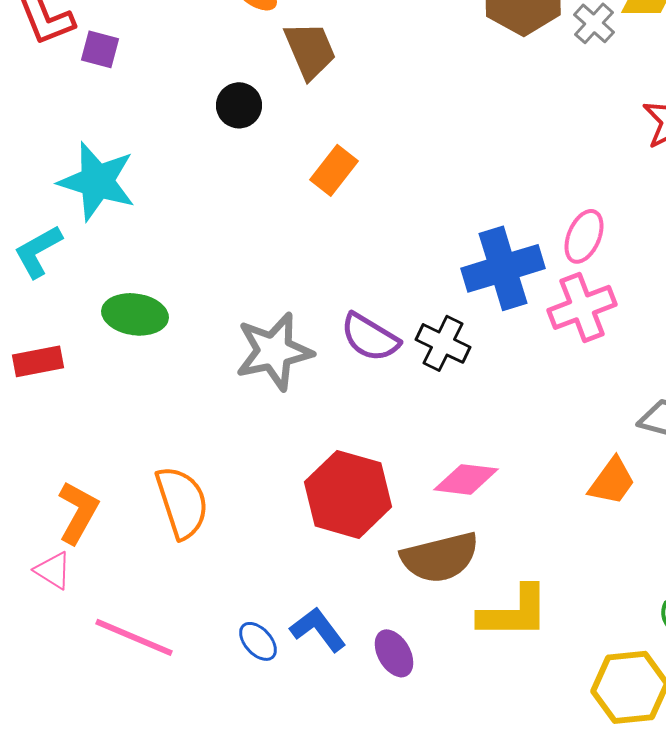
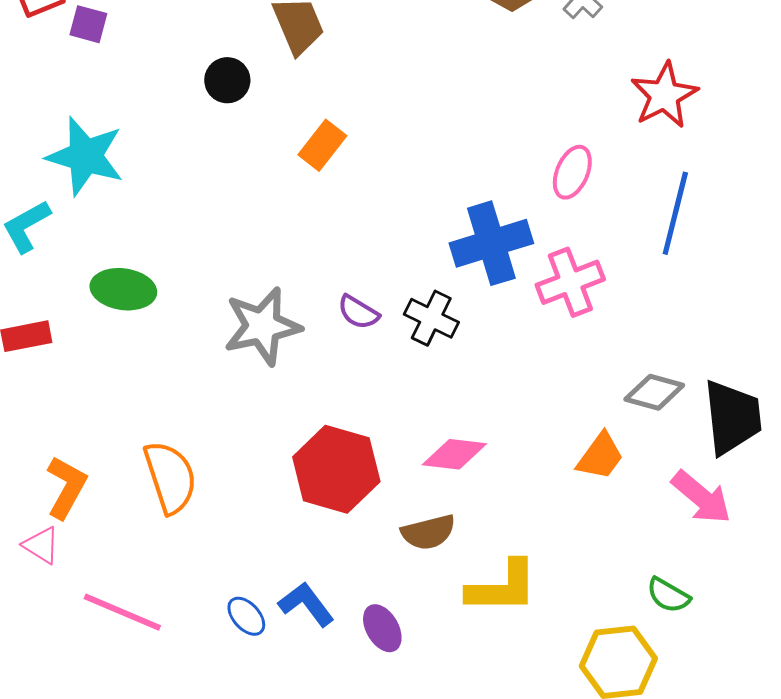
pink ellipse: (584, 236) -> (572, 172), moved
purple semicircle: (370, 337) -> (358, 312), size x0.7
brown semicircle: (440, 557) -> (428, 532), size x0.7

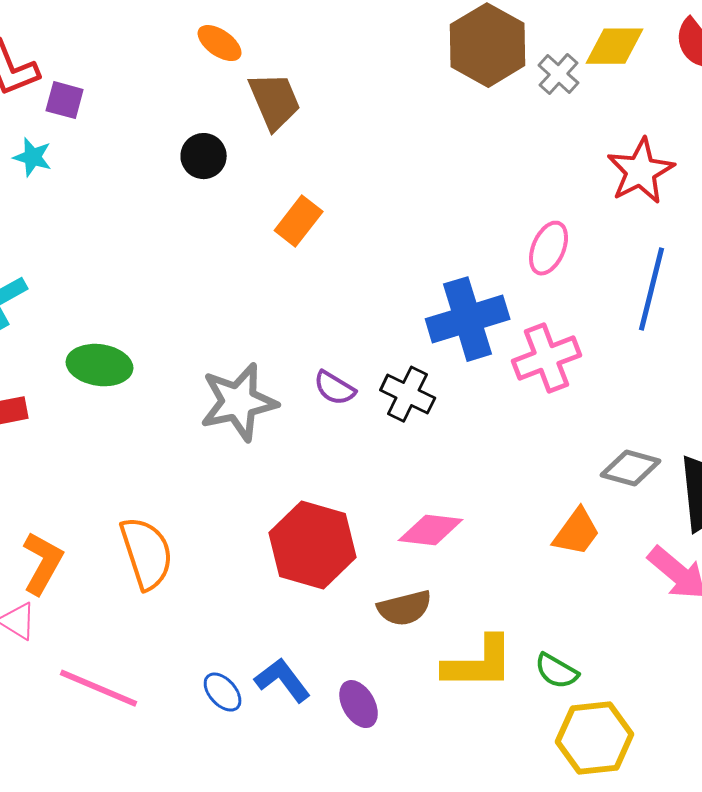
cyan star: (85, 156) -> (33, 157), moved, size x0.5
green semicircle: (668, 595) -> (557, 671), moved

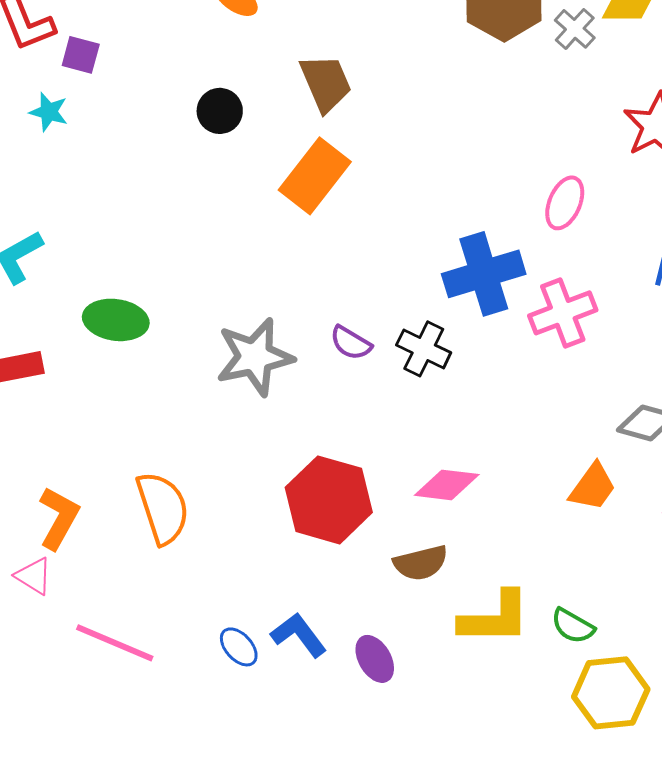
brown trapezoid: (275, 101) -> (326, 83), moved
orange rectangle: (299, 221) -> (315, 176), size x1.5

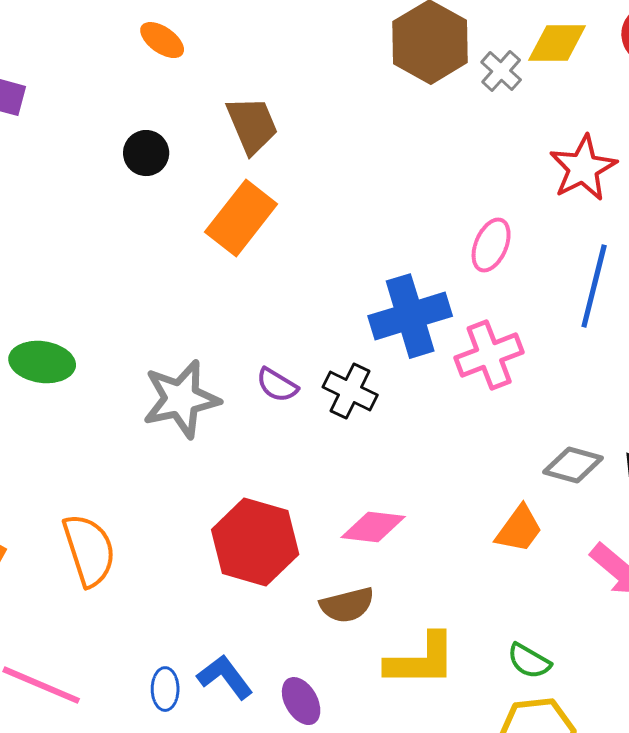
green semicircle: (573, 626) -> (529, 661), moved
blue ellipse: (239, 647) -> (165, 689), turned 42

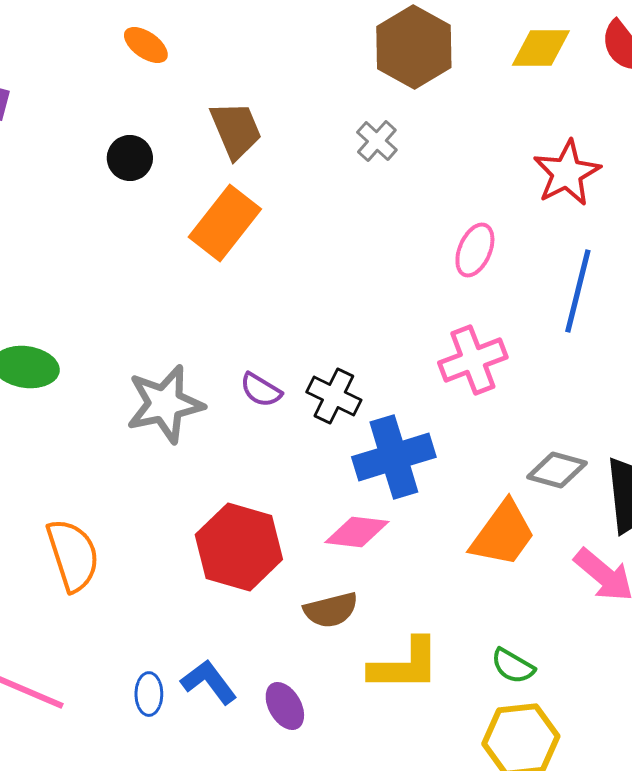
gray cross: (501, 71) -> (377, 141), moved
blue cross: (410, 316) -> (394, 457), moved
orange trapezoid: (519, 529) -> (503, 534), size x1.4

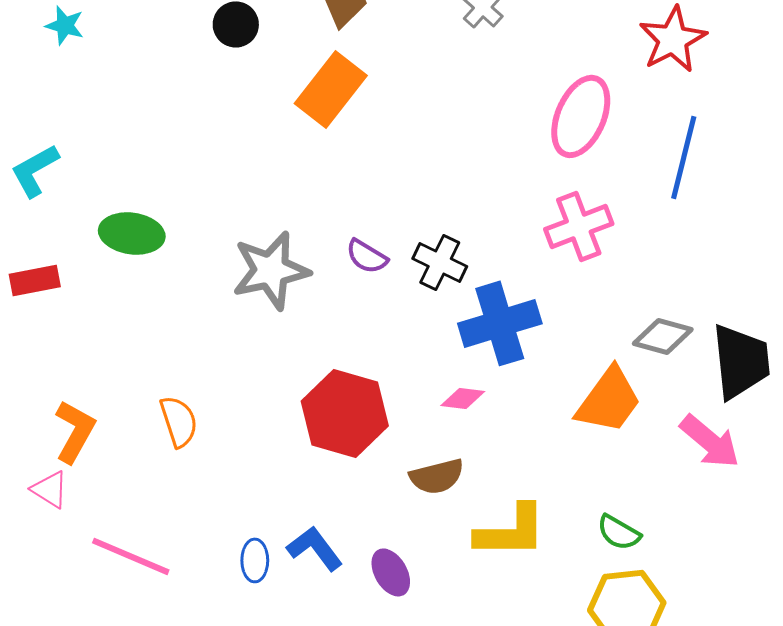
pink ellipse: (475, 250) -> (581, 116), size x1.5
pink diamond: (357, 532) -> (463, 398), size x0.7
orange semicircle: (73, 555) -> (179, 421), size x0.7

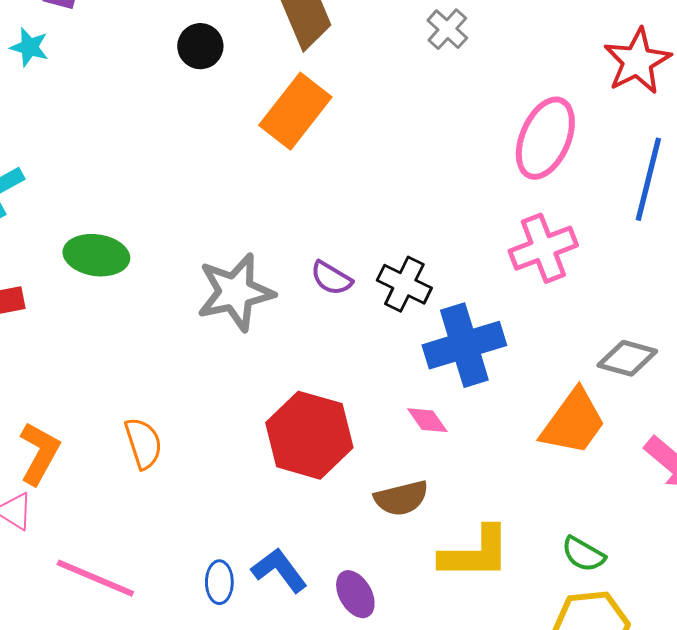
pink diamond: (463, 398) -> (427, 420), turned 48

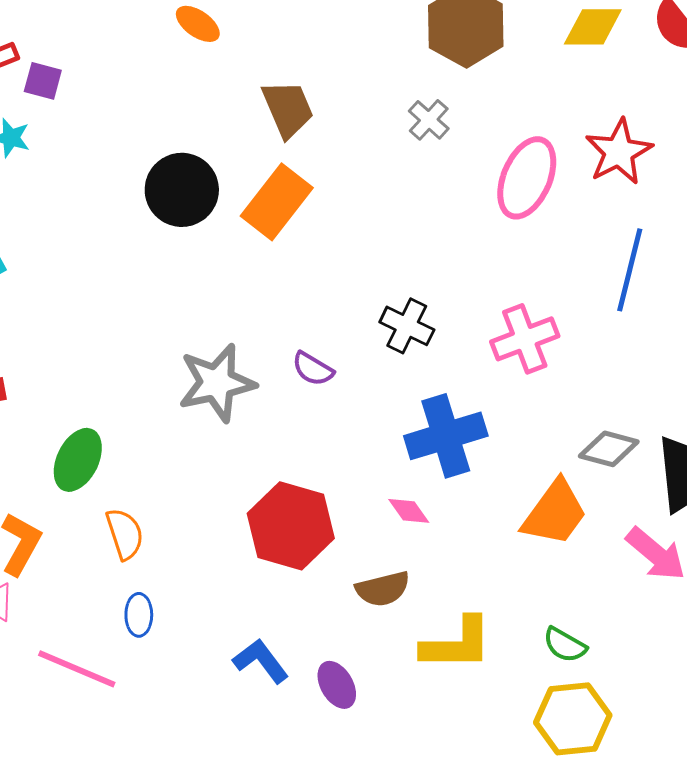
black circle: (200, 46) -> (182, 190), moved, size x1.6
pink ellipse: (545, 138) -> (527, 178), moved
green ellipse: (96, 255) -> (78, 460), moved, turned -72
black cross: (404, 284) -> (407, 326), moved
blue ellipse: (219, 582) -> (139, 615), moved

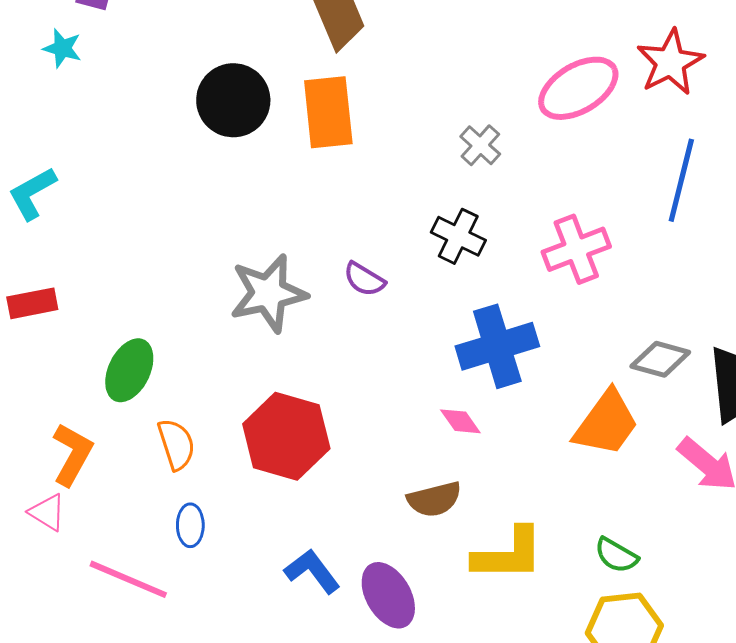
gray cross: (429, 120) -> (480, 145), moved
pink ellipse: (527, 178) -> (578, 88), turned 36
orange rectangle: (277, 202) -> (328, 112), turned -44
red hexagon: (291, 526) -> (286, 436), moved
purple ellipse: (337, 685) -> (388, 595), size x1.4

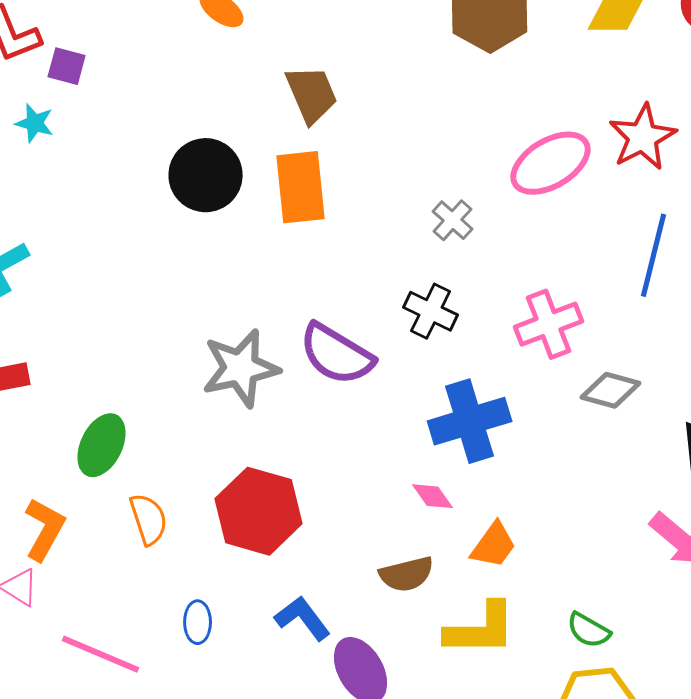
purple semicircle: (364, 279) -> (337, 354), size x1.8
gray diamond: (660, 359) -> (611, 390), moved
orange trapezoid: (606, 423) -> (494, 545), moved, size x0.7
blue ellipse: (190, 525) -> (198, 622), moved
blue L-shape: (312, 571) -> (303, 618), moved

